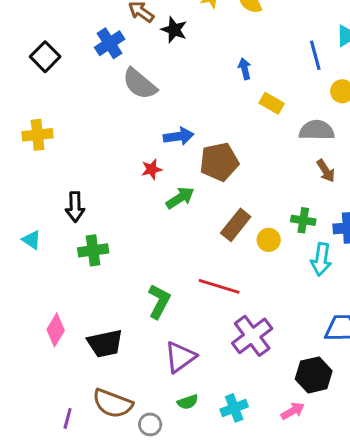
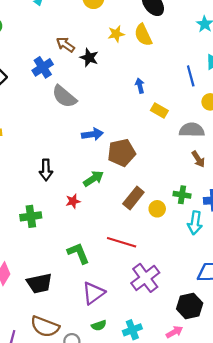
red star: (152, 169) -> (73, 201), moved
black arrow: (75, 207) -> (46, 170), moved
green L-shape: (159, 301) -> (78, 253), turned -50

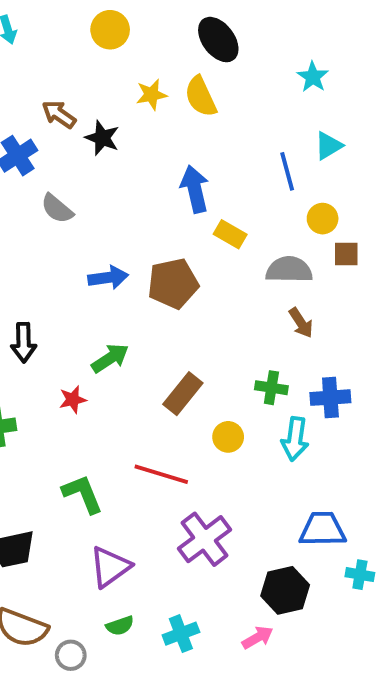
blue arrow: (140, 86) -> (195, 189), size x1.6
gray semicircle: (64, 96) -> (57, 209), size x0.7
brown pentagon: (122, 153) -> (173, 283), moved
yellow circle: (157, 209) -> (228, 437), moved

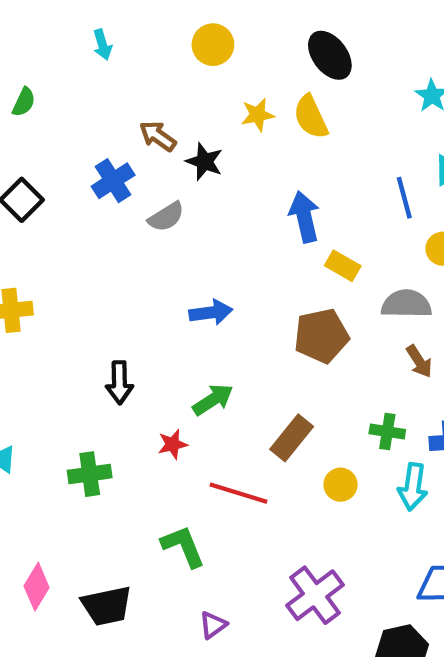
gray semicircle: (57, 209) -> (166, 217), moved, turned -72
brown pentagon: (173, 283) -> (321, 336), moved
red line: (161, 474) -> (238, 493), moved
purple triangle: (110, 567) -> (213, 625), size x0.6

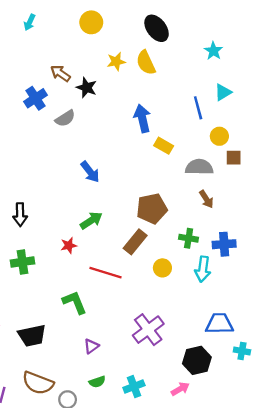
cyan arrow: (102, 45) -> (30, 22), turned 42
blue arrow: (211, 312) -> (90, 172), turned 60
brown pentagon: (321, 336) -> (152, 209), moved
black arrow: (119, 383) -> (20, 215), moved

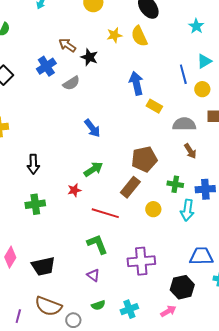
yellow circle: (219, 136) -> (202, 89), moved
green L-shape: (75, 302) -> (97, 244), moved
purple cross: (148, 330) -> (141, 261), turned 32
purple triangle: (91, 346) -> (93, 275), turned -48

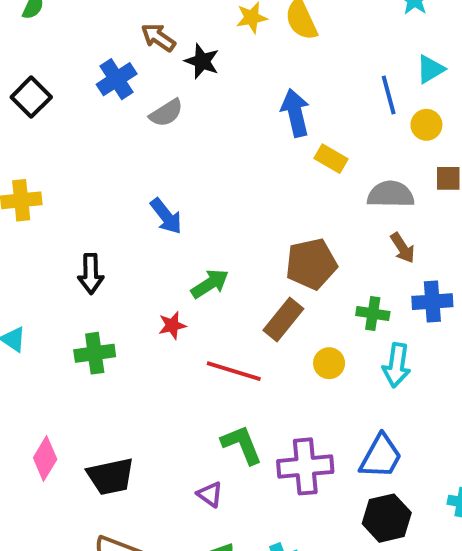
blue arrow: (92, 128) -> (166, 216), moved
blue cross: (205, 189) -> (432, 302), moved
green L-shape: (97, 244) -> (242, 445), moved
blue trapezoid: (201, 256) -> (381, 457), moved, turned 120

